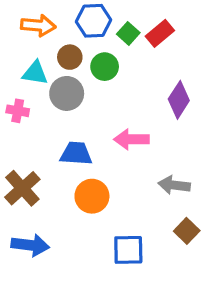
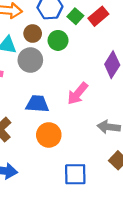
pink arrow: (131, 139) -> (78, 93), turned -50

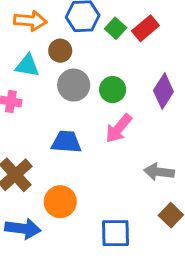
green circle: (58, 40) -> (113, 90), moved
gray circle: (30, 60) -> (74, 85), moved
orange circle: (49, 135) -> (60, 202), moved

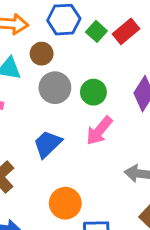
blue trapezoid: (66, 142) -> (48, 144), turned -48
orange circle: (60, 202) -> (65, 203), moved

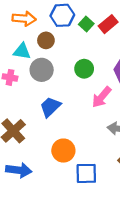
gray circle: (55, 88) -> (42, 70), moved
pink arrow: (99, 131) -> (102, 97), moved

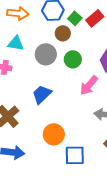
brown circle: (46, 40) -> (63, 33), moved
gray circle: (42, 70) -> (46, 54), moved

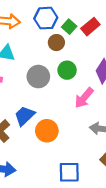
gray circle: (46, 54) -> (38, 77), moved
blue trapezoid: (42, 94) -> (25, 116), moved
orange circle: (54, 134) -> (47, 131), moved

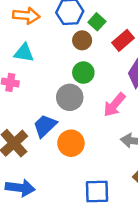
red rectangle: (90, 27) -> (123, 40), moved
green circle: (67, 70) -> (83, 73), moved
gray circle: (38, 77) -> (70, 97), moved

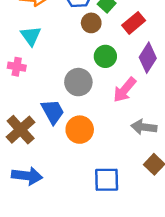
cyan triangle: (24, 53) -> (31, 36), turned 45
green circle: (83, 73) -> (105, 56), moved
blue trapezoid: (45, 126) -> (53, 112), turned 105

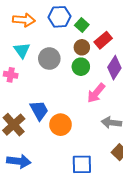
brown circle: (91, 23) -> (82, 47), moved
gray circle: (78, 82) -> (49, 59), moved

